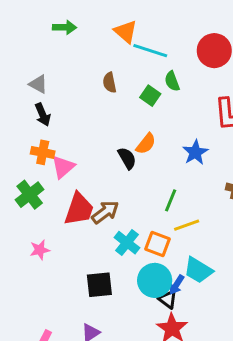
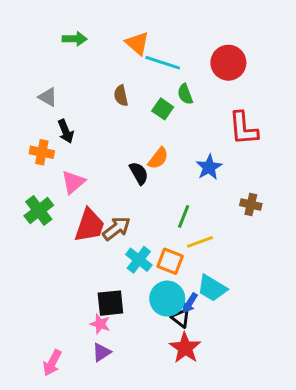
black arrow: (43, 115) -> (66, 131), moved
orange cross: (43, 152) -> (42, 152), moved
pink star: (40, 250) -> (100, 324), moved, turned 30

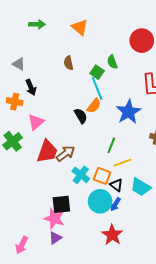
cyan line: (163, 63) -> (97, 88), moved, turned 50
blue star: (209, 167) -> (129, 112), size x1.4
cyan trapezoid: (212, 288) -> (141, 187), moved
black triangle: (181, 318) -> (116, 185), moved
pink star: (100, 324) -> (54, 219), size x1.5

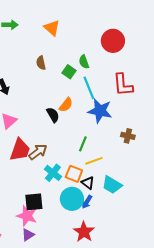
cyan line: (97, 88) -> (89, 88), moved
blue star: (129, 112) -> (100, 111), turned -30

